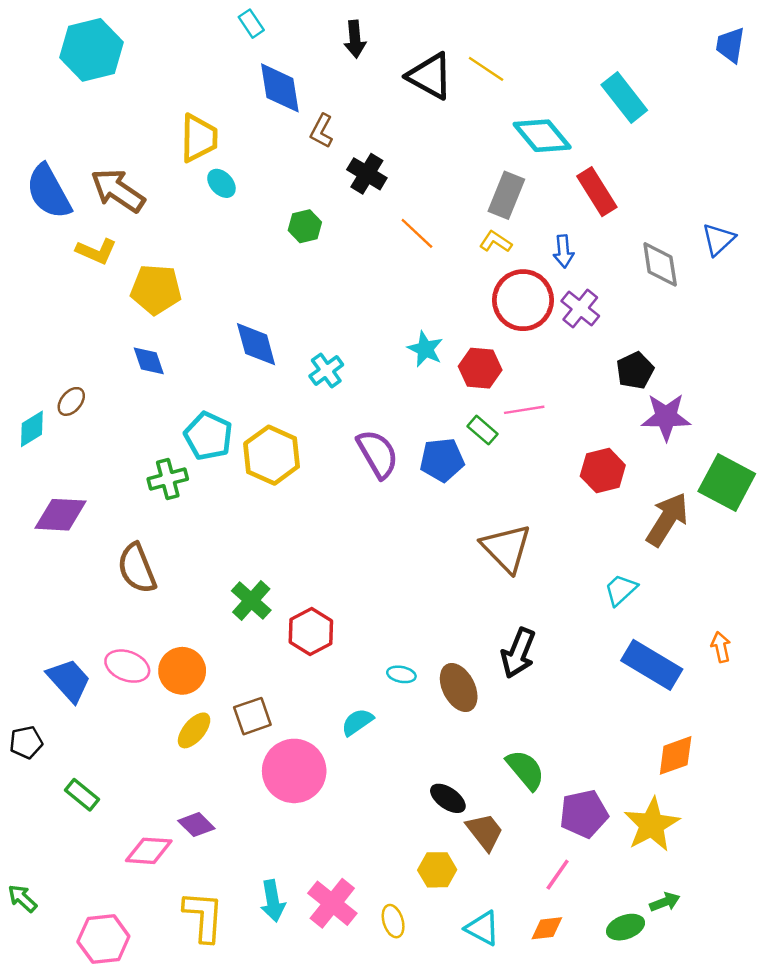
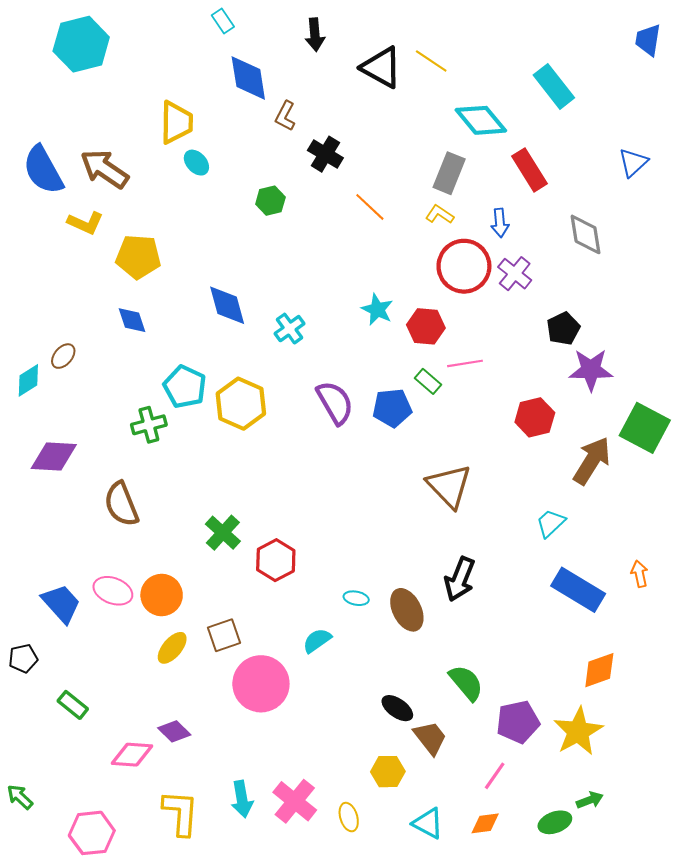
blue triangle: (718, 239) -> (633, 163), moved

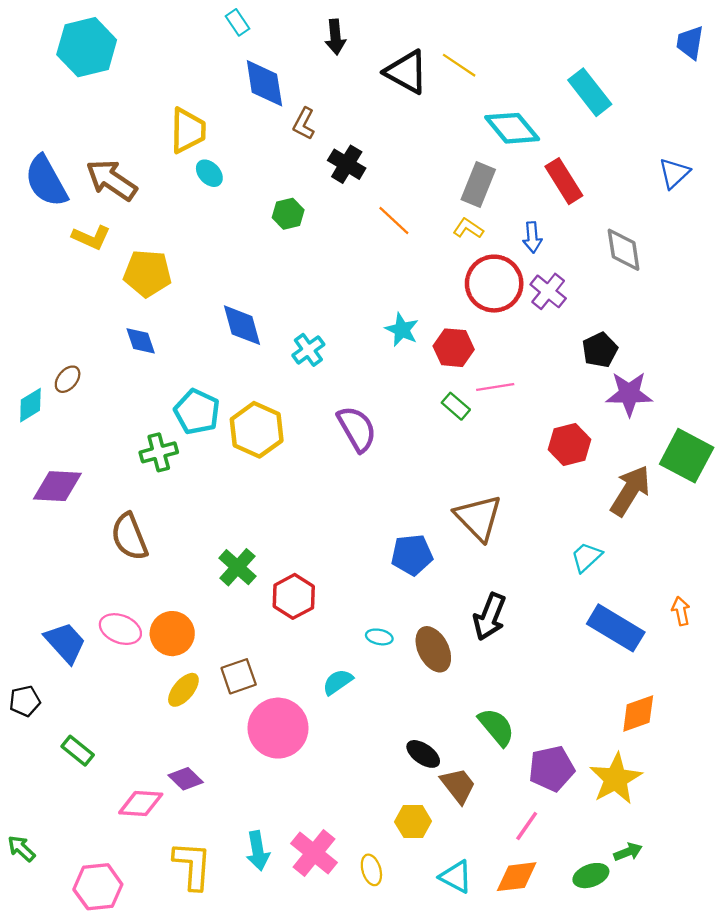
blue pentagon: (392, 408) -> (412, 555), moved
orange diamond: (485, 823) -> (517, 877), size x1.4

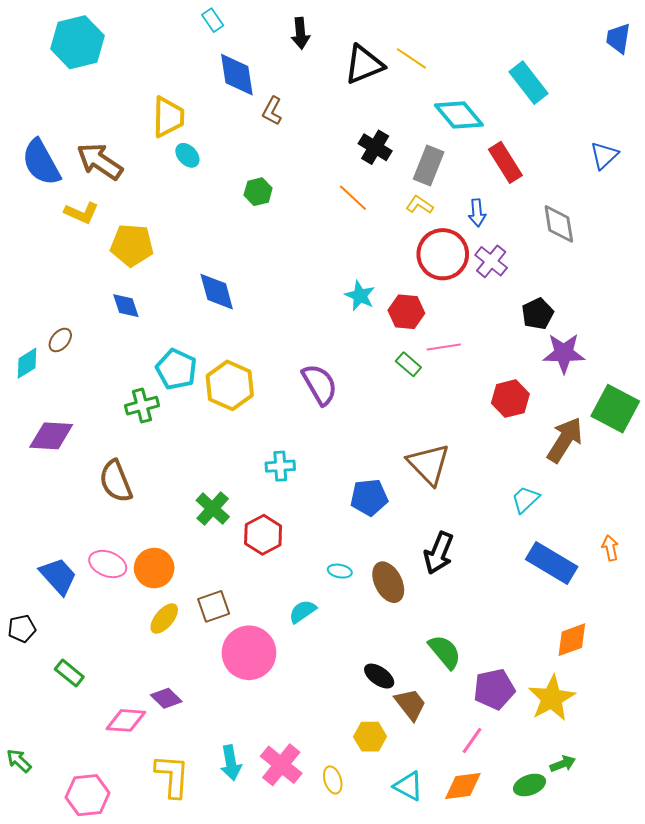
black triangle: (406, 72) -> (364, 65), turned -51
black cross: (347, 164) -> (375, 147), moved
cyan cross: (308, 350) -> (280, 466), moved, turned 32

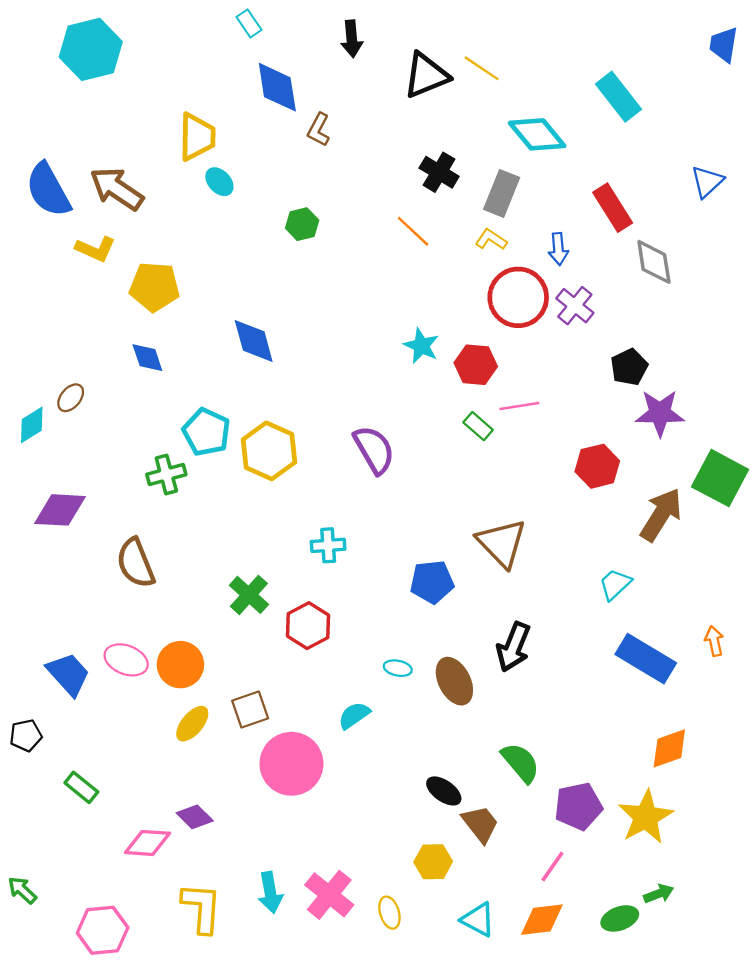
red rectangle: (505, 162) -> (613, 208), moved

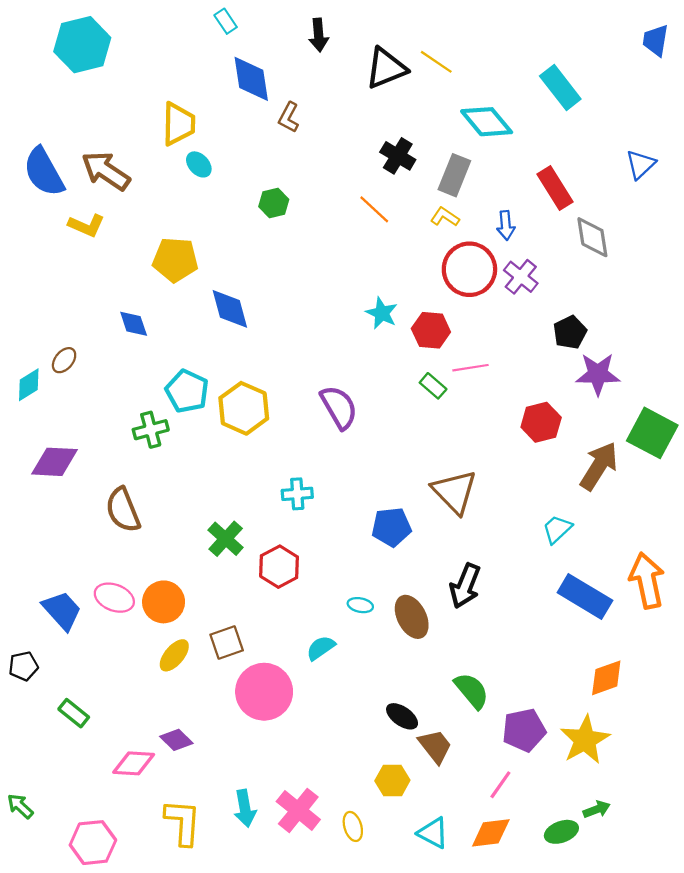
yellow pentagon: (154, 287) -> (175, 260), moved
orange arrow: (714, 641) -> (647, 580), size x2.0

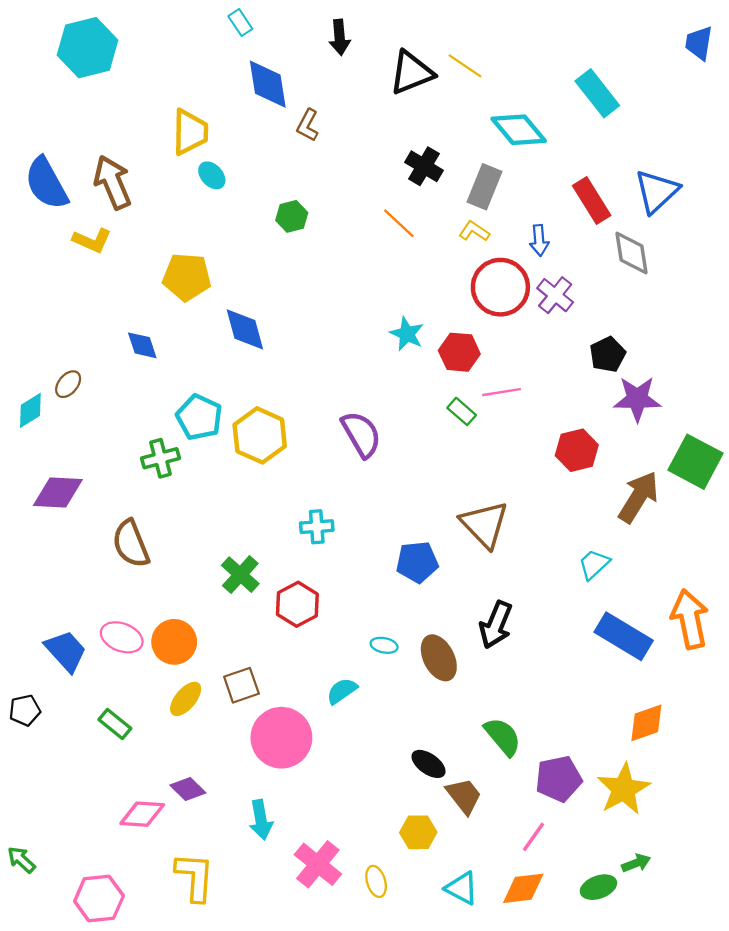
blue triangle: (641, 164) -> (657, 191), moved, size x1.4
brown arrow: (106, 171) -> (113, 182), turned 33
green rectangle: (74, 713) -> (115, 724), moved
cyan arrow: (245, 808) -> (261, 820), moved

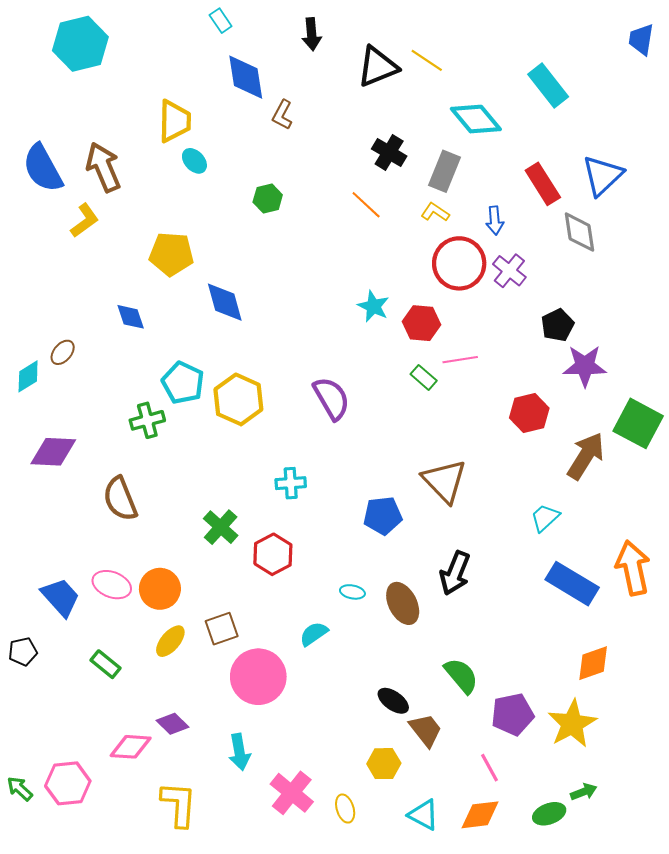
yellow L-shape: (92, 240) -> (85, 221), turned -60
pink line: (533, 837) -> (489, 768), turned -64
pink hexagon: (99, 899) -> (68, 783), moved

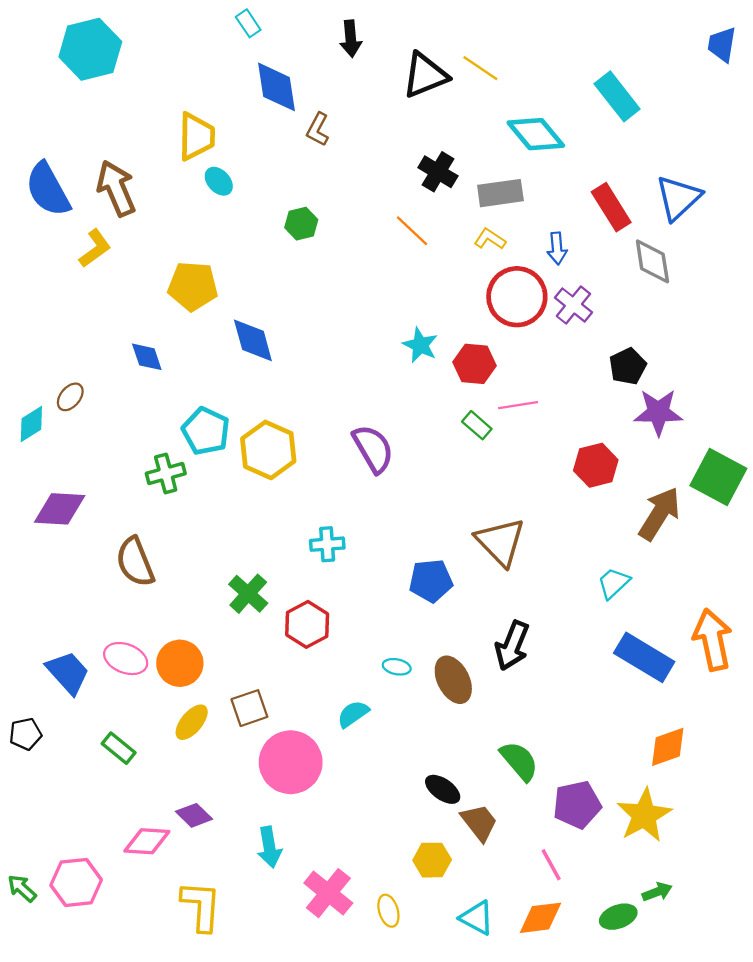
gray rectangle: (445, 171) -> (500, 193), turned 60

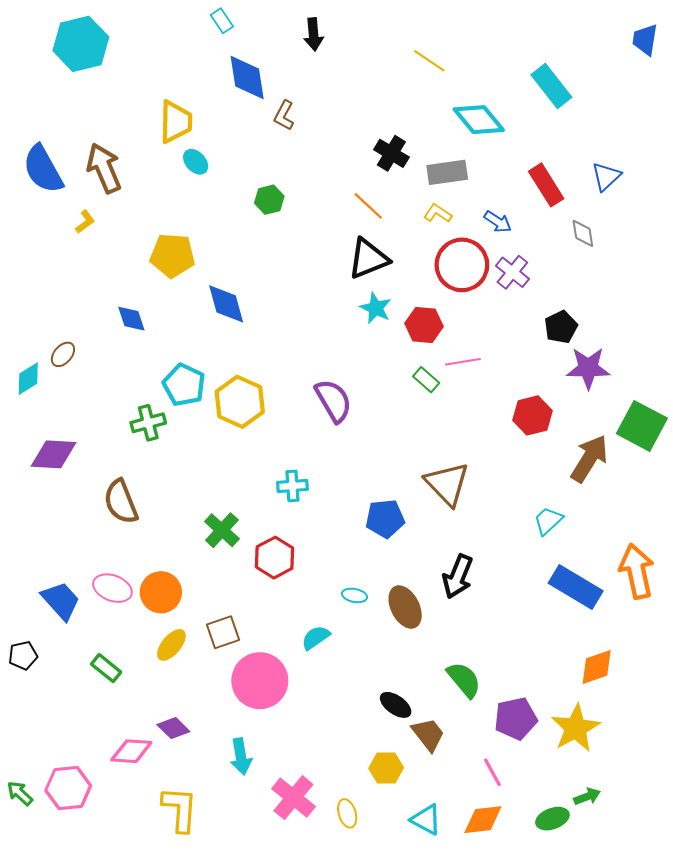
black triangle: (425, 75) -> (368, 259), moved
blue triangle: (678, 198) -> (606, 176), size x0.7
yellow L-shape: (95, 248) -> (85, 222), size x0.7
blue arrow: (557, 248) -> (498, 222), turned -52
gray diamond: (652, 261) -> (583, 233), size x0.7

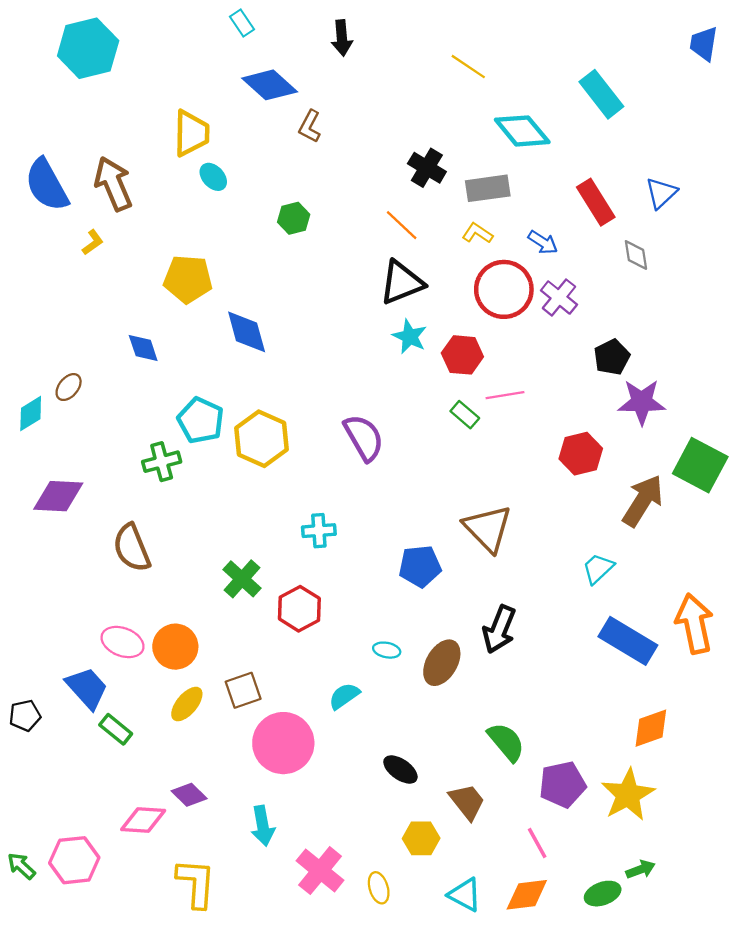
blue diamond: (247, 78) -> (270, 85), turned -39
blue trapezoid: (61, 601) -> (87, 688), moved
brown ellipse: (405, 607) -> (442, 663), turned 57
black ellipse: (396, 705) -> (400, 769), moved

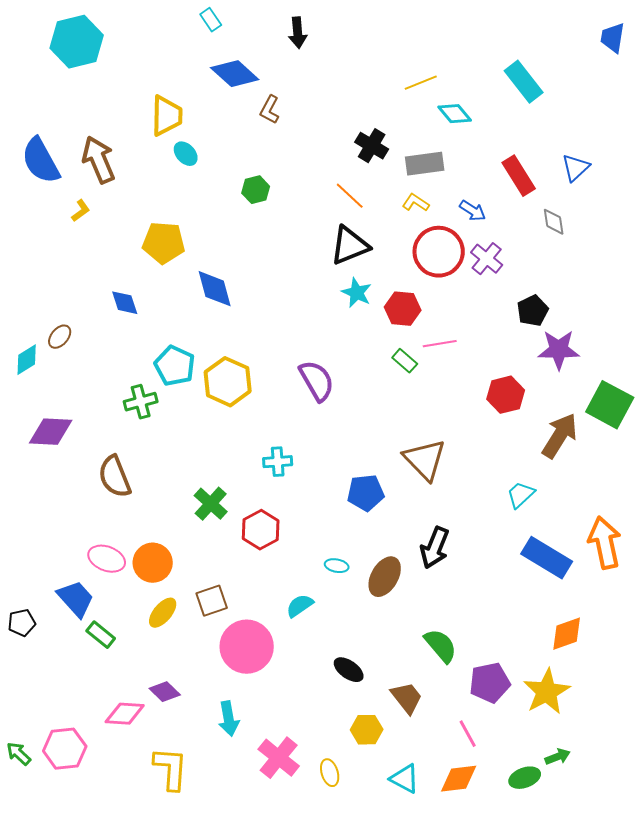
yellow line: (468, 67) -> (421, 83), moved, turned -56
cyan diamond: (522, 131) -> (455, 114), size x0.7

